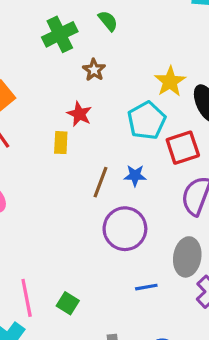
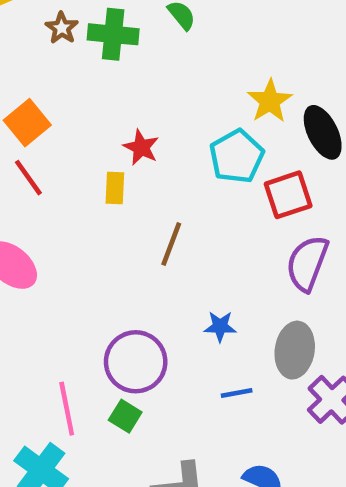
green cross: (60, 34) -> (113, 34), turned 32
brown star: (94, 70) -> (62, 28), moved
blue star: (135, 176) -> (220, 326), moved
purple circle: (125, 229) -> (136, 362), moved

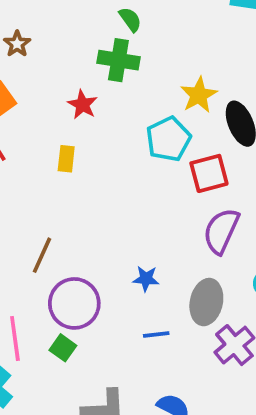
brown star: (62, 28) -> (17, 44), moved
green cross: (113, 34) -> (118, 60), moved
red star: (141, 147) -> (82, 105), moved
brown line: (171, 244) -> (42, 255), moved

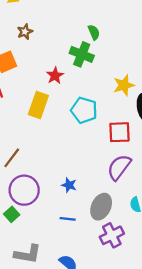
cyan pentagon: (168, 139) -> (84, 110), moved, turned 30
yellow rectangle: (66, 159) -> (38, 105), size x1.6

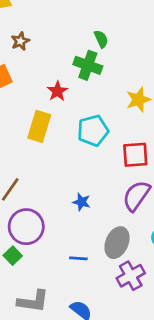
cyan pentagon: (84, 110) -> (93, 131), turned -30
blue star: (69, 185) -> (82, 202), moved

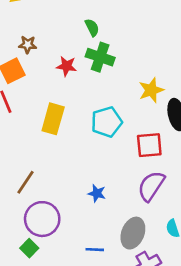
green semicircle: (101, 39) -> (92, 28), moved
brown star: (20, 41) -> (28, 45), moved, turned 30
red star: (57, 91) -> (67, 66), moved, turned -30

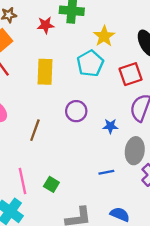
yellow star: (151, 90) -> (104, 36), moved
blue star: (97, 193) -> (110, 126), moved
purple circle: (42, 219) -> (76, 111), moved, size x0.7

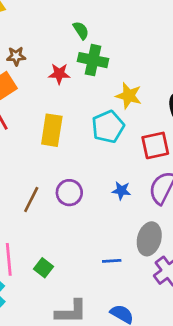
yellow star: (104, 36) -> (129, 96), turned -30
purple circle: (76, 111) -> (69, 193), moved
blue star: (110, 126) -> (121, 191), moved

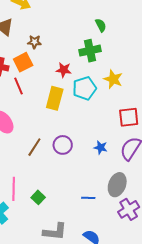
green semicircle: (81, 30) -> (101, 25), moved
green cross: (93, 60) -> (90, 51), turned -30
red star: (59, 74) -> (64, 70), moved
cyan pentagon: (108, 127) -> (84, 88), moved

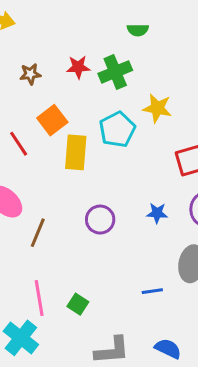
green semicircle: (101, 25) -> (138, 30), moved, turned 128
orange square: (23, 62) -> (52, 120), moved
red star: (64, 70) -> (78, 67), moved
brown line: (34, 147) -> (38, 233), moved

